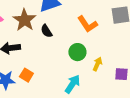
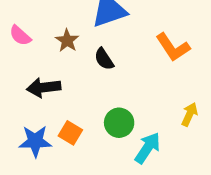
brown star: (24, 20) -> (67, 41), size x0.6
green circle: (77, 52) -> (119, 123), moved

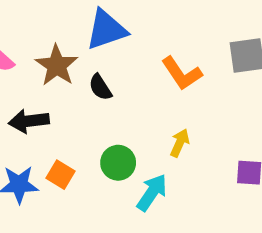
brown star: (67, 41) -> (57, 65), size x1.5
yellow arrow: (190, 114) -> (180, 143), moved

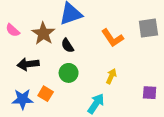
green circle: (118, 163) -> (69, 73), moved

